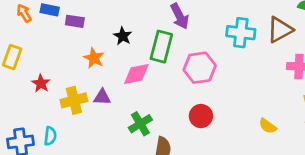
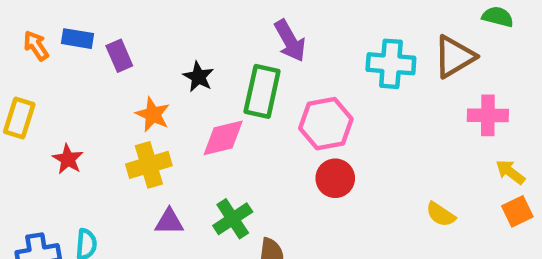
purple rectangle: (75, 21) -> (119, 56), turned 60
purple triangle: (102, 97) -> (169, 222), moved
yellow cross: (74, 100) -> (149, 165), moved
red circle: (201, 116) -> (335, 178), moved

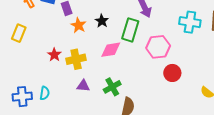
orange star: (153, 114) -> (78, 25), moved
red star: (68, 159) -> (54, 55), moved
red circle: (335, 178) -> (172, 73), moved

